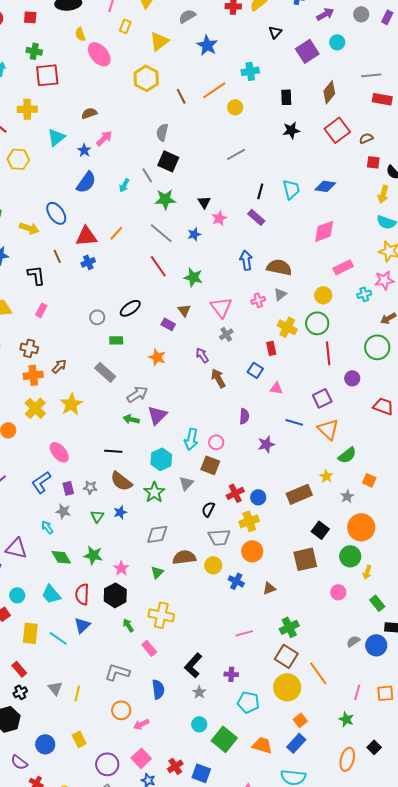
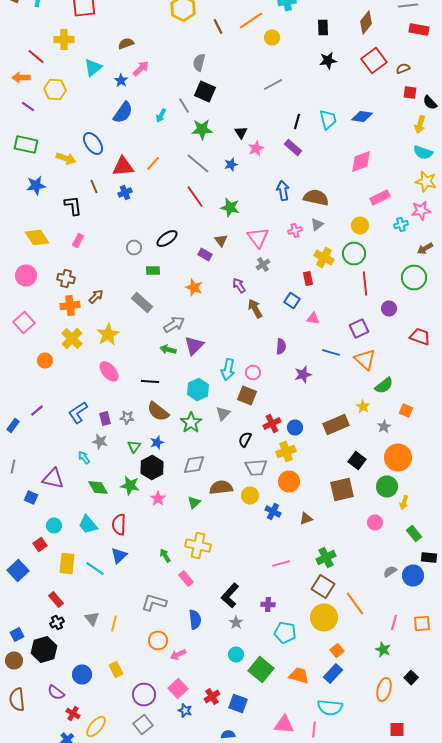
pink ellipse: (59, 452) -> (109, 372), moved
black hexagon: (115, 595) -> (152, 468), moved

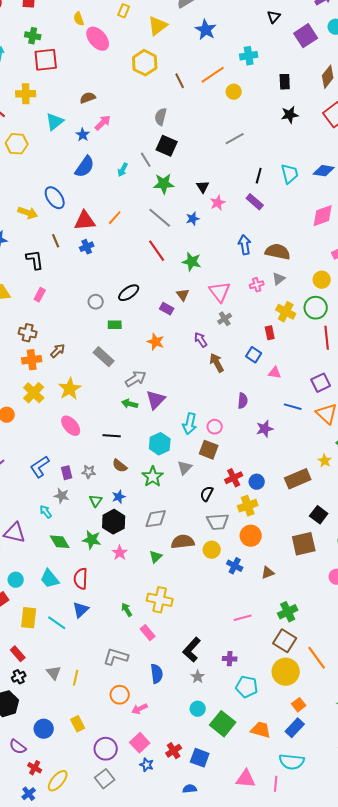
brown semicircle: (158, 412) -> (120, 466), size x0.7

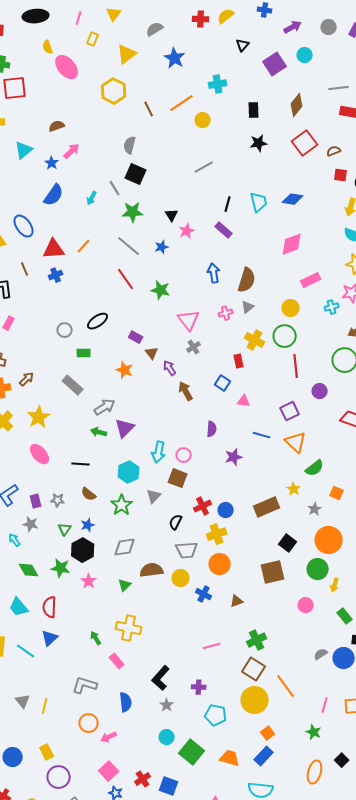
brown semicircle: (278, 252) -> (247, 280), turned 95
brown triangle: (183, 295) -> (152, 353), moved
purple circle: (106, 749) -> (59, 777), moved

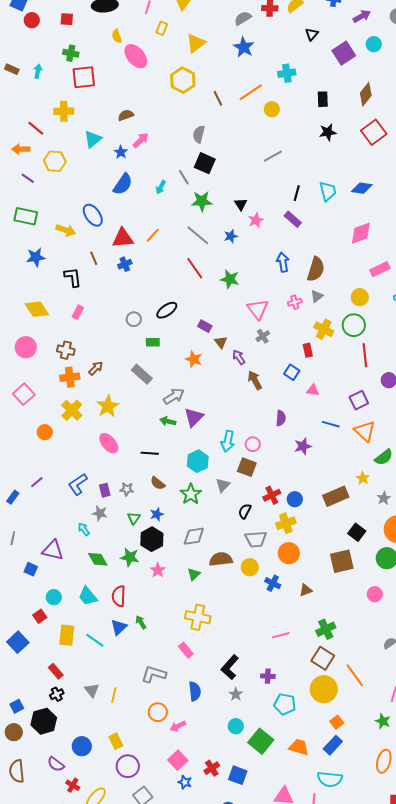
gray semicircle: (155, 29) -> (243, 18), moved
green arrow: (96, 638) -> (141, 622), moved

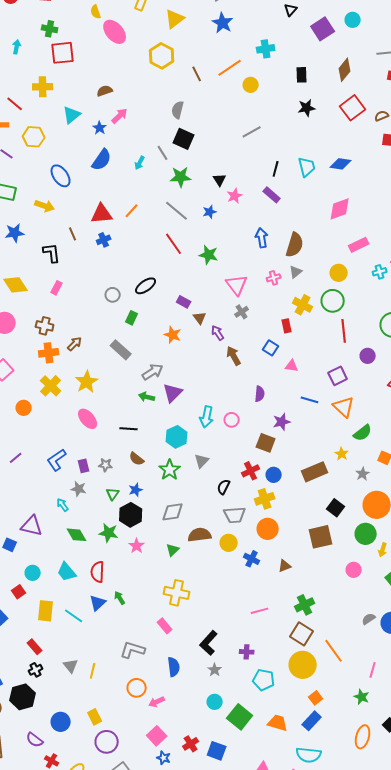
blue ellipse: (93, 215) -> (61, 176), moved
green rectangle: (153, 342) -> (132, 318), turned -64
brown square: (247, 467) -> (266, 443), moved

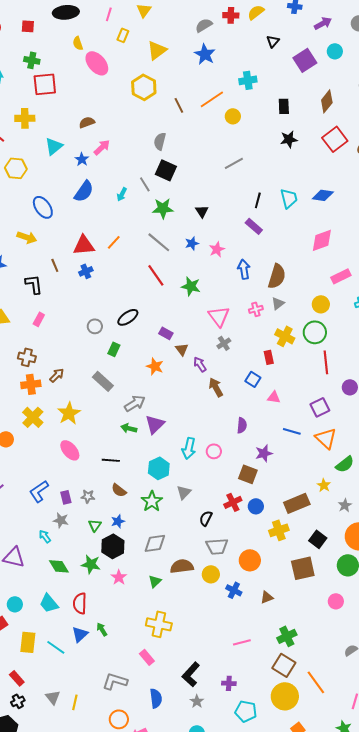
pink star: (235, 196) -> (217, 249), moved
yellow cross: (265, 499) -> (279, 530), moved

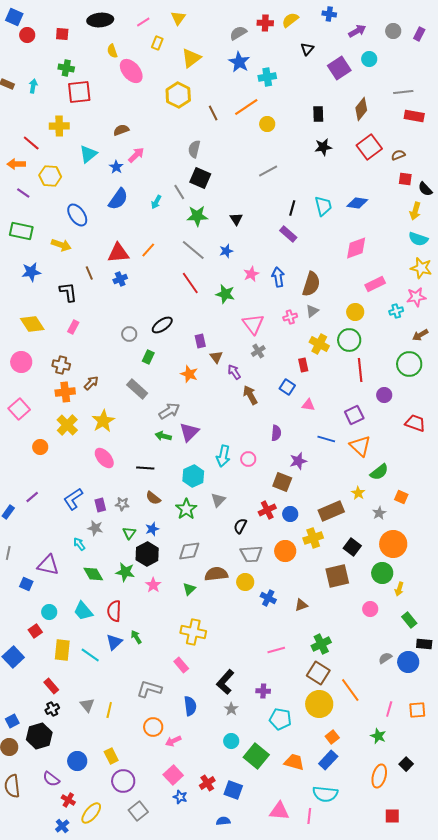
pink line: (109, 14) -> (143, 22), turned 40
cyan cross: (248, 80) -> (267, 77), moved
pink star: (217, 249) -> (251, 274), moved
purple rectangle: (166, 333) -> (200, 341), turned 48
orange circle: (250, 560) -> (285, 551), moved

